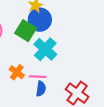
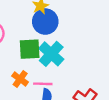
green square: (26, 31) -> (30, 49), moved, turned -35

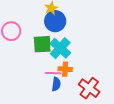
orange cross: (20, 79) -> (65, 69), moved, turned -32

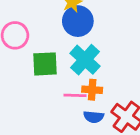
green square: (42, 44) -> (45, 64), moved
blue semicircle: (56, 84) -> (94, 117), moved, turned 88

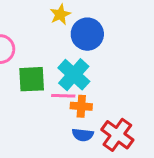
blue circle: (78, 21) -> (87, 34), moved
pink line: (75, 95) -> (63, 96), moved

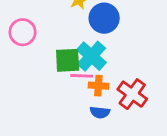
green square: (32, 79) -> (68, 60), moved
red cross: (117, 135) -> (132, 94), moved

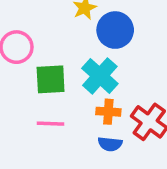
green square: (68, 60) -> (51, 79), moved
pink line: (82, 76) -> (51, 124), moved

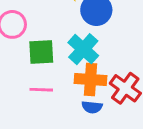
orange cross: (108, 112) -> (91, 80), size x1.5

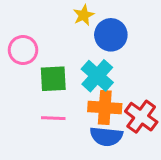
blue semicircle: (92, 107) -> (106, 136), size x1.5

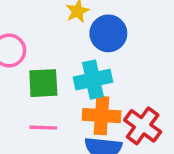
cyan cross: (97, 76) -> (93, 80), turned 36

